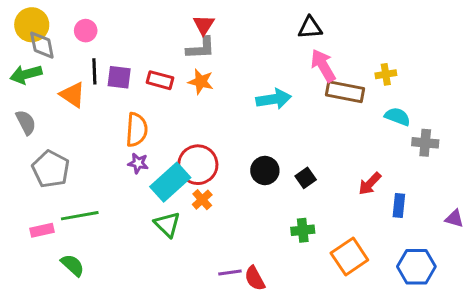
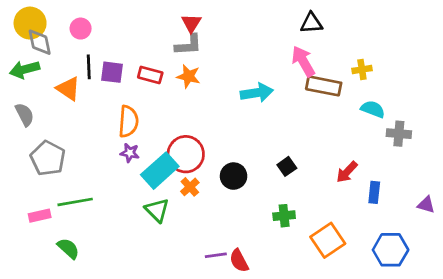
black triangle: (310, 28) -> (311, 23), moved
black circle: (265, 170) -> (234, 176), moved

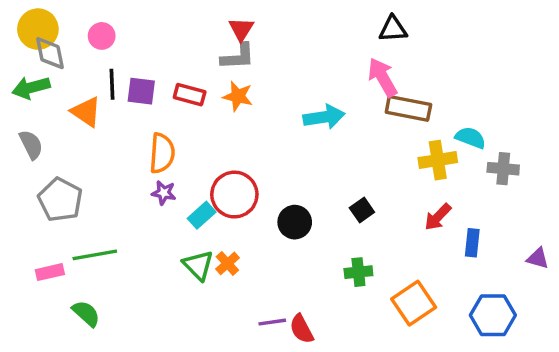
yellow cross: (362, 70) -> (438, 160), moved, size x1.5
cyan rectangle: (160, 171) -> (202, 215), size x0.6
orange cross: (190, 187) -> (227, 263), moved

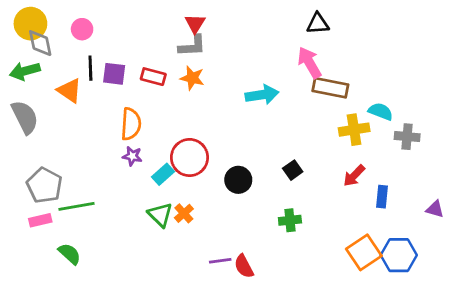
gray semicircle: (31, 145) -> (25, 117), size x1.4
gray pentagon: (60, 200) -> (44, 185), moved
orange square: (414, 303) -> (364, 252), moved

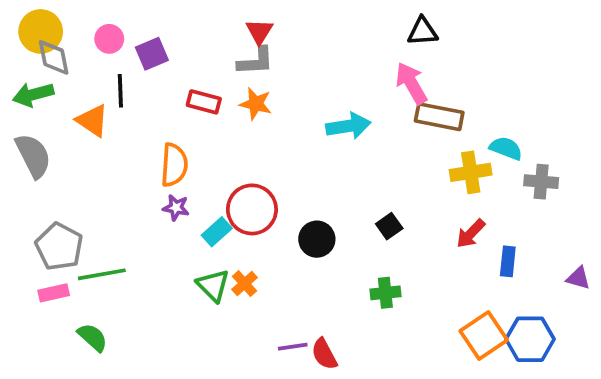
purple square: (114, 74) -> (152, 54), moved, turned -30

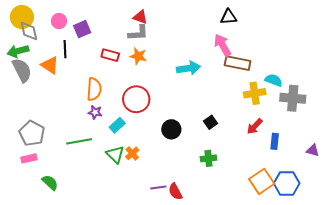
red triangle: (259, 31) -> (140, 17), turned -42
gray semicircle: (33, 156) -> (22, 70), moved
gray cross: (541, 182) -> (293, 98), size x1.4
red circle: (252, 209) -> (136, 99), moved
green line: (102, 274) -> (79, 141), moved

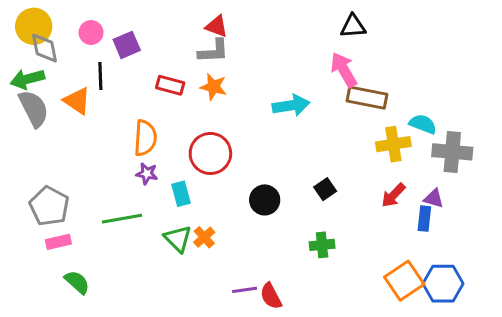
cyan rectangle: (117, 125) -> (181, 194), turned -63
purple triangle: (313, 150) -> (434, 198), moved
pink rectangle: (29, 158) -> (58, 242), moved

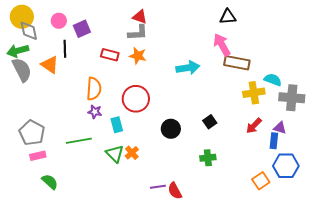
orange square: (404, 281) -> (261, 181), size x0.7
blue hexagon: (443, 284) -> (286, 166), moved

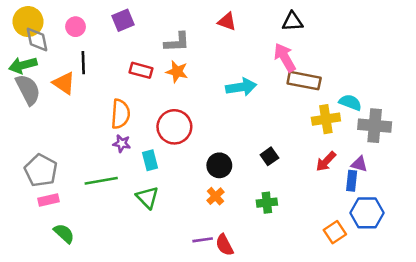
red triangle: (140, 17) -> (227, 22), moved
purple square: (82, 29) -> (123, 20), moved
orange cross: (132, 153) -> (215, 196), moved

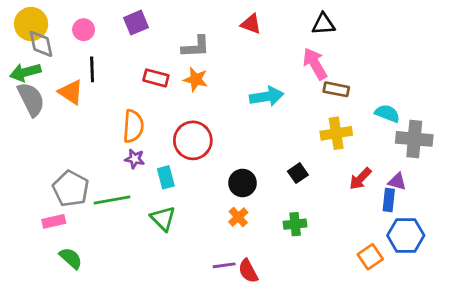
brown rectangle: (304, 81) -> (336, 89), size x0.7
yellow cross: (326, 119) -> (336, 133), moved
gray pentagon: (41, 170) -> (71, 189), moved

